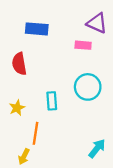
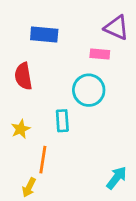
cyan circle: (88, 87) -> (89, 90), moved

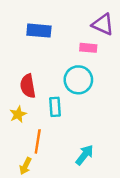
red semicircle: (23, 76) -> (28, 86), moved
cyan arrow: (117, 178) -> (85, 155), moved

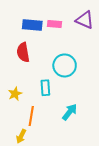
pink rectangle: (88, 48) -> (54, 24), moved
red semicircle: (28, 86) -> (23, 52), moved
cyan arrow: (85, 155) -> (70, 112), moved

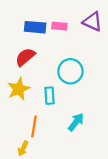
red semicircle: (23, 52) -> (25, 57), turned 60
yellow star: (15, 94) -> (19, 89), moved, size x1.5

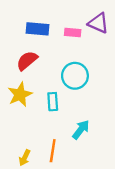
pink rectangle: (59, 26) -> (73, 32), moved
orange line: (34, 126) -> (53, 151), moved

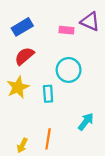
blue rectangle: (37, 29) -> (22, 27), moved, turned -36
cyan arrow: (81, 130) -> (86, 122), moved

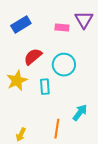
purple triangle: (90, 22) -> (84, 20), turned 36
red semicircle: (24, 56) -> (33, 57), moved
orange line: (48, 139) -> (57, 129), moved

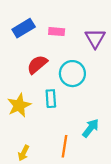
purple triangle: (84, 20) -> (95, 38), moved
pink rectangle: (62, 28) -> (57, 32), moved
yellow star: (17, 81) -> (19, 105), moved

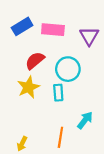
pink rectangle: (57, 32) -> (53, 30), size x1.5
cyan rectangle: (51, 99) -> (58, 93), moved
yellow star: (19, 105) -> (28, 87), moved

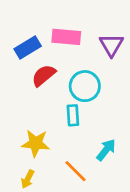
blue rectangle: (22, 26) -> (28, 48), moved
yellow star: (28, 87) -> (36, 143), moved, turned 30
orange line: (60, 137) -> (75, 171), turned -54

